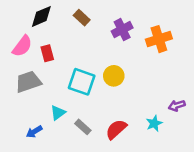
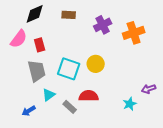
brown rectangle: (82, 18) -> (69, 15), turned -40
gray trapezoid: (28, 82) -> (37, 71), moved, turned 95
red semicircle: (116, 129) -> (89, 96), moved, turned 42

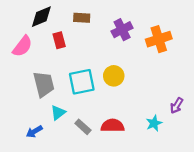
red rectangle: (40, 45) -> (59, 40), moved
cyan square: (69, 69) -> (82, 82), turned -30
purple arrow: (149, 89) -> (177, 105), turned -40
red semicircle: (89, 96) -> (113, 126), moved

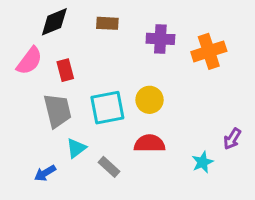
purple cross: (122, 30) -> (160, 39), turned 30
red rectangle: (59, 40) -> (65, 70), moved
red semicircle: (113, 126) -> (150, 143), moved

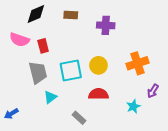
orange cross: (209, 51) -> (137, 63), moved
pink semicircle: (29, 61) -> (19, 40), turned 72
gray rectangle: (109, 167) -> (79, 118), moved
blue arrow: (45, 173) -> (11, 114), moved

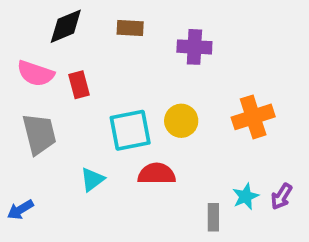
gray trapezoid: (38, 73) -> (39, 134), moved
purple arrow: (153, 91) -> (281, 196), moved
red semicircle: (98, 94) -> (157, 174), moved
gray rectangle: (79, 118) -> (213, 217), moved, turned 48

